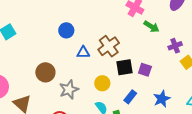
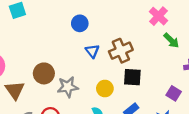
blue triangle: (83, 52) -> (92, 51), turned 40
purple square: (145, 70) -> (174, 93), moved
brown circle: (45, 72) -> (44, 73), moved

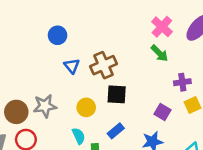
pink cross: (158, 16) -> (162, 27), moved
brown circle: (44, 73) -> (16, 112), moved

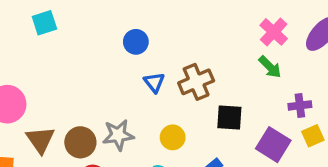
black square: (117, 94) -> (229, 117), moved
purple square: (163, 112) -> (273, 145), size x1.5

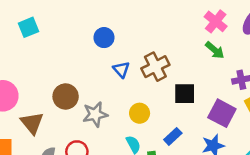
brown circle: (80, 142) -> (66, 96), moved

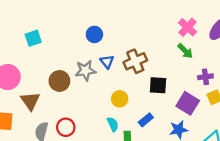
cyan square: (28, 27) -> (33, 38), moved
gray star: (95, 114) -> (85, 70), moved

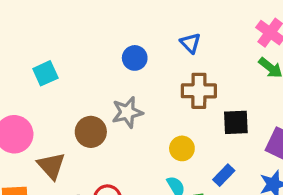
brown cross: (135, 61) -> (199, 91), turned 30
blue triangle: (107, 62) -> (190, 43), moved

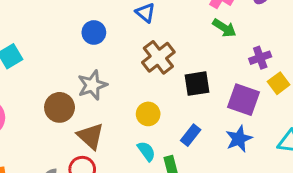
brown cross: (199, 91) -> (158, 57), turned -32
brown triangle: (51, 166) -> (91, 136), moved

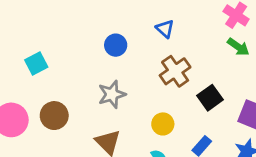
black square: (197, 84) -> (210, 98), turned -30
brown circle: (60, 107) -> (54, 116), moved

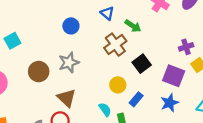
green arrow: (238, 47) -> (133, 26), moved
brown circle: (54, 116) -> (39, 72), moved
yellow circle: (163, 124) -> (118, 85), moved

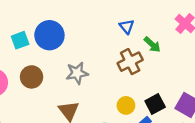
blue circle: (71, 26) -> (49, 35), moved, size x1.6
black square: (142, 64) -> (155, 104), moved
brown circle: (39, 72) -> (32, 77), moved

